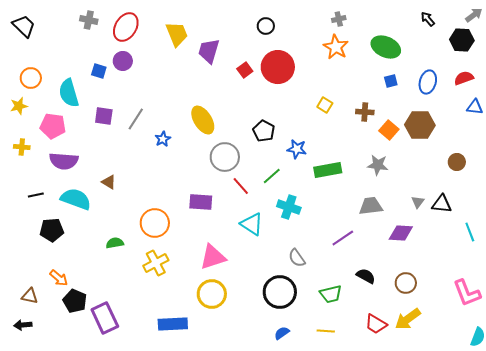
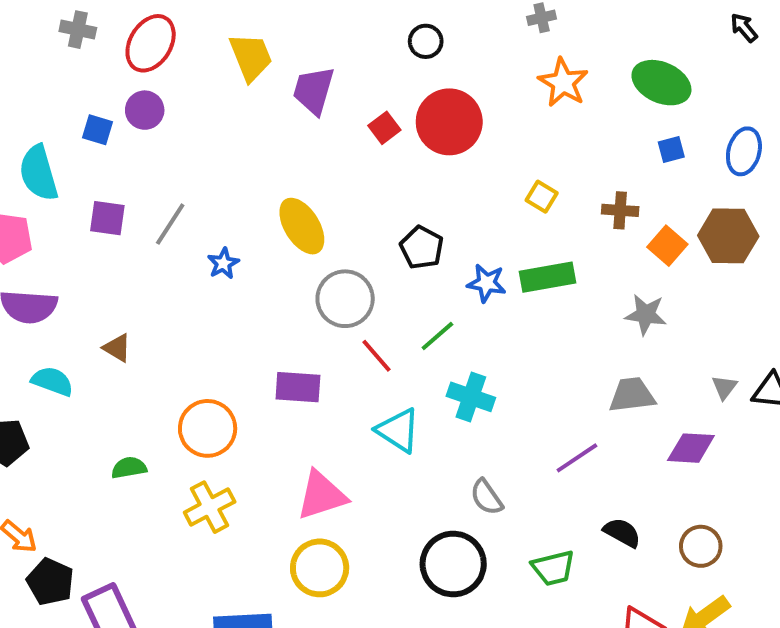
gray cross: (339, 19) -> (542, 18), moved
green rectangle: (328, 170) -> (547, 277), moved
cyan semicircle: (76, 199) -> (52, 381), size x0.7

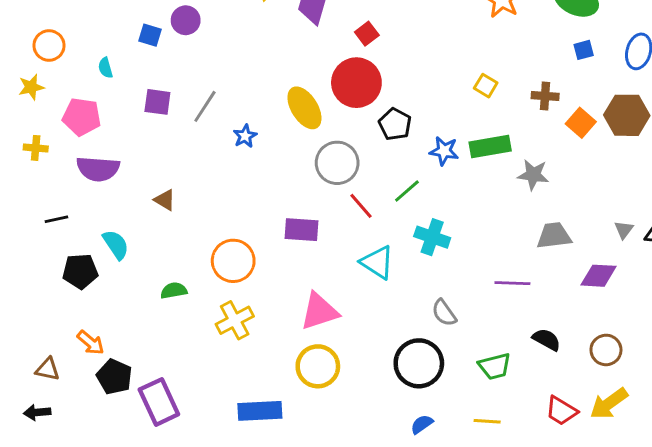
red circle: (449, 122) -> (356, 83), moved
cyan semicircle: (39, 173) -> (105, 68), size x0.5
gray star: (646, 314) -> (533, 175), moved
cyan semicircle: (52, 381) -> (116, 245), moved, turned 36
purple line: (577, 458) -> (512, 283), turned 36

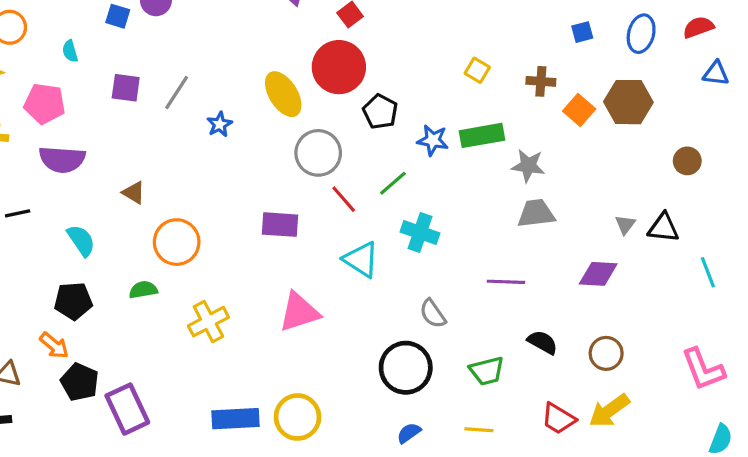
gray trapezoid: (554, 236) -> (536, 213), moved
orange circle: (233, 261) -> (177, 242), moved
black pentagon: (80, 271) -> (73, 301), moved
yellow circle: (318, 366) -> (298, 417), moved

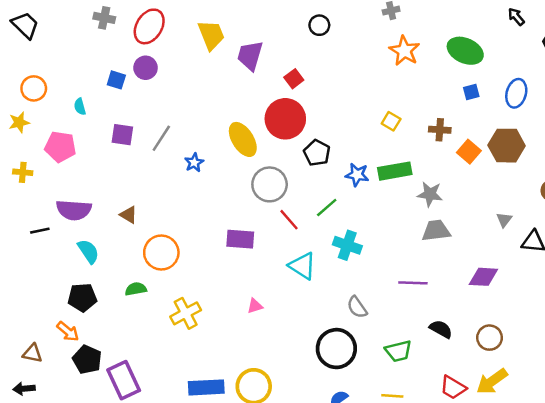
purple semicircle: (62, 159) -> (74, 210), moved
gray triangle: (625, 225) -> (504, 220), moved
pink triangle: (299, 312) -> (255, 306), size x0.5

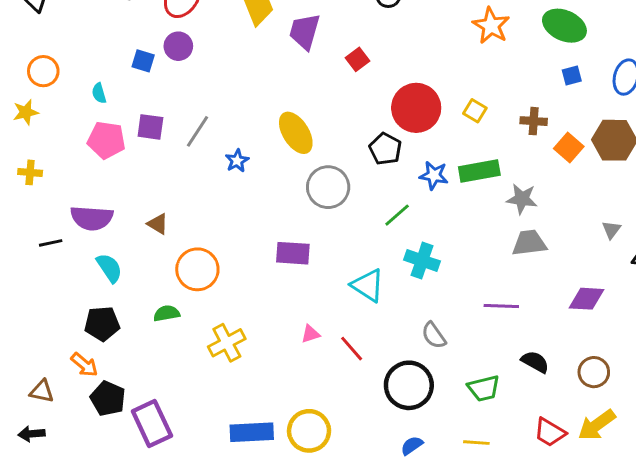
red circle: (285, 119) -> (416, 108), moved
pink pentagon: (60, 147) -> (106, 140), moved
red line: (289, 220) -> (352, 349), moved

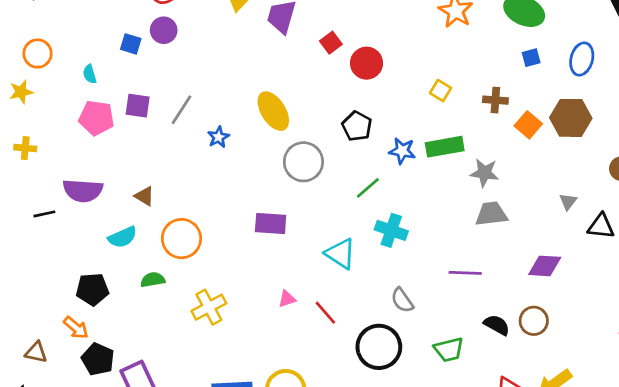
red circle: (416, 108) -> (367, 63), moved, size x0.7
cyan semicircle: (109, 268) -> (123, 237), moved, turned 100
brown circle: (594, 372) -> (534, 321), moved

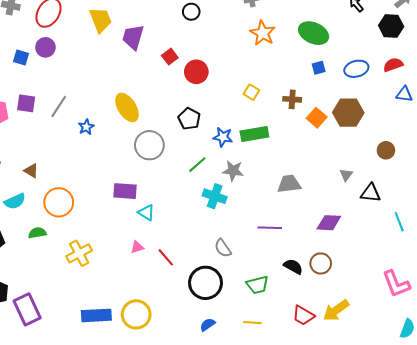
blue ellipse: (582, 59) -> (356, 69), turned 60
gray star: (484, 173) -> (233, 171), moved
cyan triangle: (340, 254) -> (146, 213), moved, size x0.7

